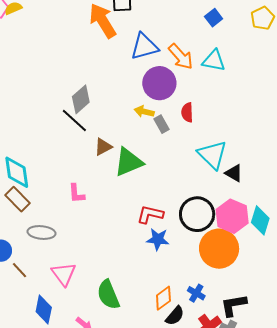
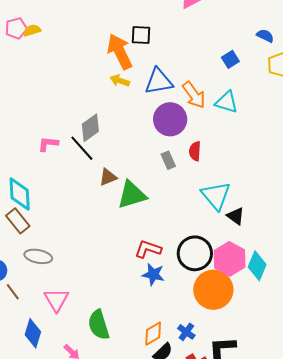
yellow arrow: (144, 112) -> (120, 81), moved
pink L-shape: (76, 194) -> (48, 144), moved, turned 95

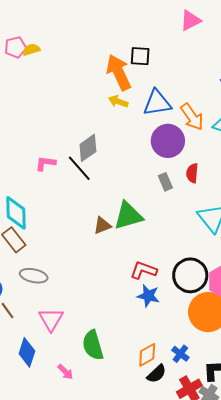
brown triangle: (108, 177) -> (102, 225), moved

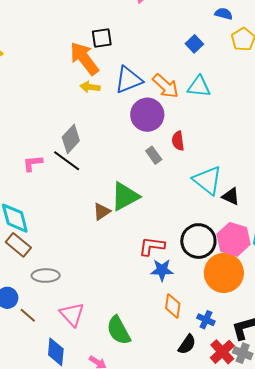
orange diamond: (147, 355) -> (173, 306), moved, turned -40

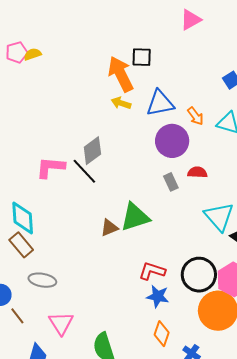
orange arrow: (166, 86) -> (195, 116), size x0.7
red semicircle: (178, 141) -> (197, 172), turned 90
pink L-shape: (33, 163) -> (50, 167), size x1.4

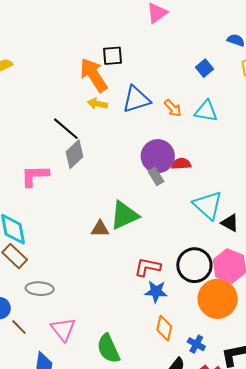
purple circle: (172, 141) -> (158, 156), moved
black line: (84, 171) -> (66, 129), moved
brown triangle: (109, 228) -> (100, 229), turned 30

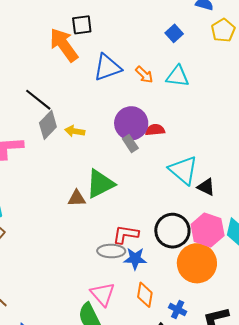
yellow arrow: (97, 104) -> (75, 131), moved
gray ellipse: (40, 289) -> (111, 251), moved
pink triangle: (63, 329) -> (103, 294), moved

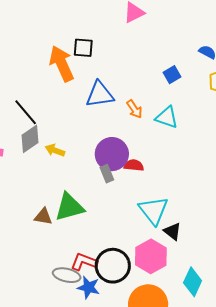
pink hexagon: (208, 230) -> (151, 256), moved
black circle: (172, 231) -> (113, 266), moved

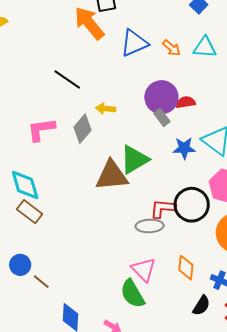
gray diamond: (30, 139) -> (83, 129), moved
brown triangle: (43, 217) -> (112, 176), size x1.8
blue star: (88, 287) -> (184, 148), moved

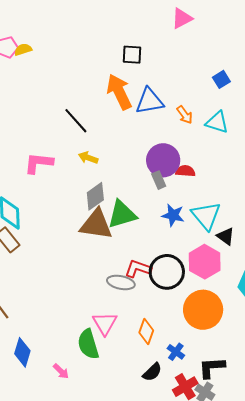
orange arrow: (89, 23) -> (119, 92), moved
yellow arrow: (106, 109) -> (88, 158), moved
gray diamond: (83, 129) -> (95, 196), moved

